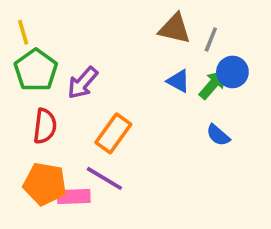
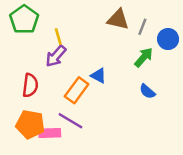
yellow line: (23, 32) -> (58, 37), moved
green pentagon: (36, 70) -> (24, 19), moved
blue circle: (232, 72) -> (168, 39), moved
blue triangle: (178, 81) -> (99, 76), moved

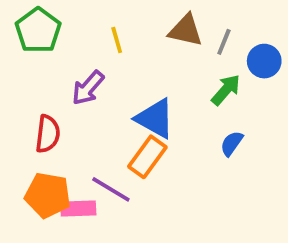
yellow line: (58, 37) -> (117, 40), moved
blue triangle: (99, 76) -> (155, 119), size x1.6
orange rectangle: (77, 90) -> (147, 157), moved
blue semicircle: (147, 91) -> (232, 143), turned 84

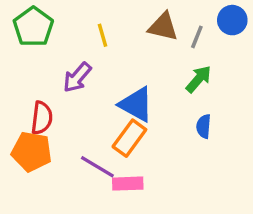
blue circle: (264, 61) -> (232, 20), moved
blue semicircle: (232, 143) -> (204, 126), turned -30
orange pentagon: (48, 195) -> (32, 152), moved
pink rectangle: (78, 209) -> (128, 184), moved

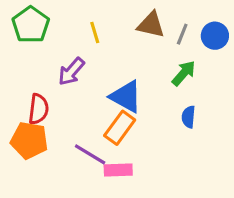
blue circle: (232, 20) -> (215, 36), moved

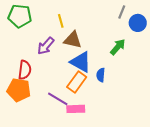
green pentagon: (31, 25) -> (20, 16), turned -30
brown triangle: (151, 25) -> (73, 40), moved
gray line: (182, 34) -> (122, 12), moved
blue semicircle: (188, 117) -> (101, 75), moved

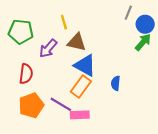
green pentagon: (20, 16) -> (21, 32), moved
green arrow: (118, 47) -> (143, 42), moved
blue semicircle: (101, 75) -> (116, 83), moved
orange pentagon: (19, 90) -> (31, 105), moved, turned -30

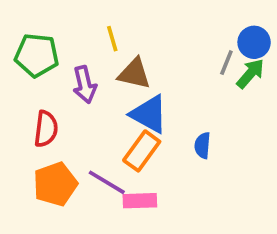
gray line: (128, 13) -> (226, 63), moved
purple arrow: (48, 48) -> (85, 85), turned -54

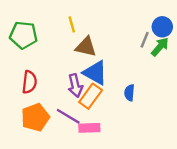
purple arrow: (85, 85) -> (75, 86), moved

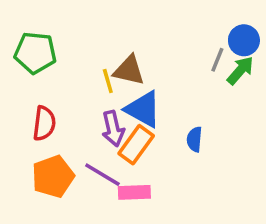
yellow line: (72, 24) -> (108, 81), moved

